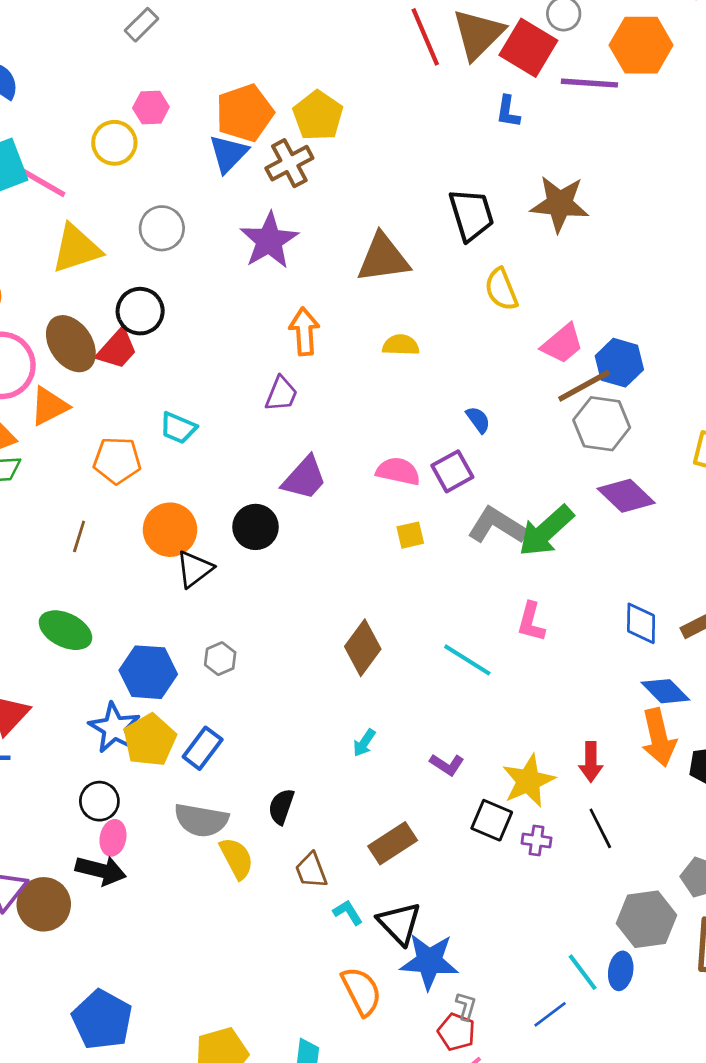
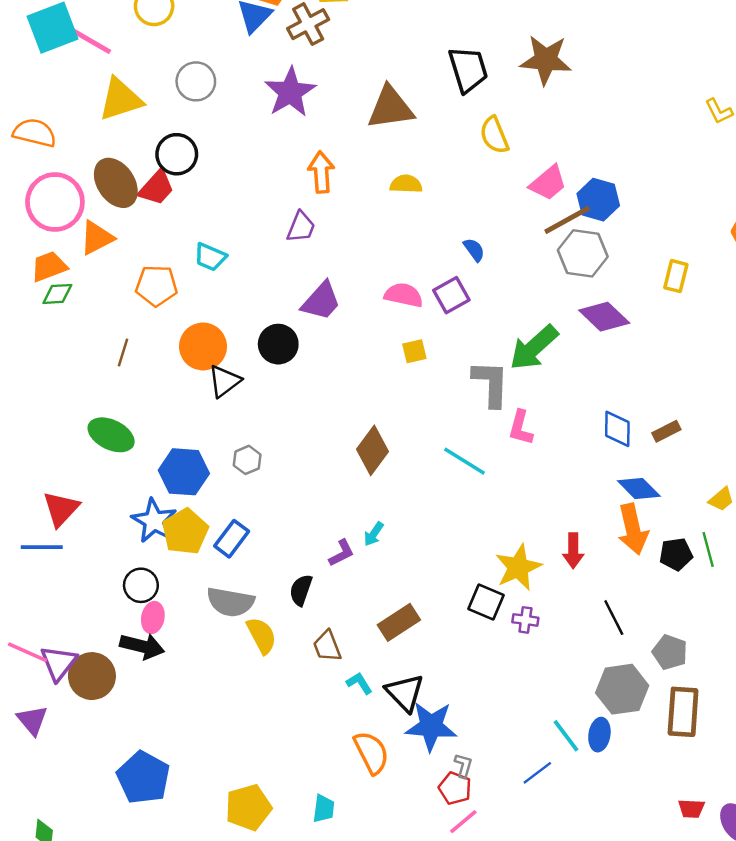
gray L-shape: (497, 526) -> (491, 383), moved, turned 60
purple L-shape: (447, 765) -> (342, 553), moved, turned -60
black line: (600, 828) -> (614, 618), moved

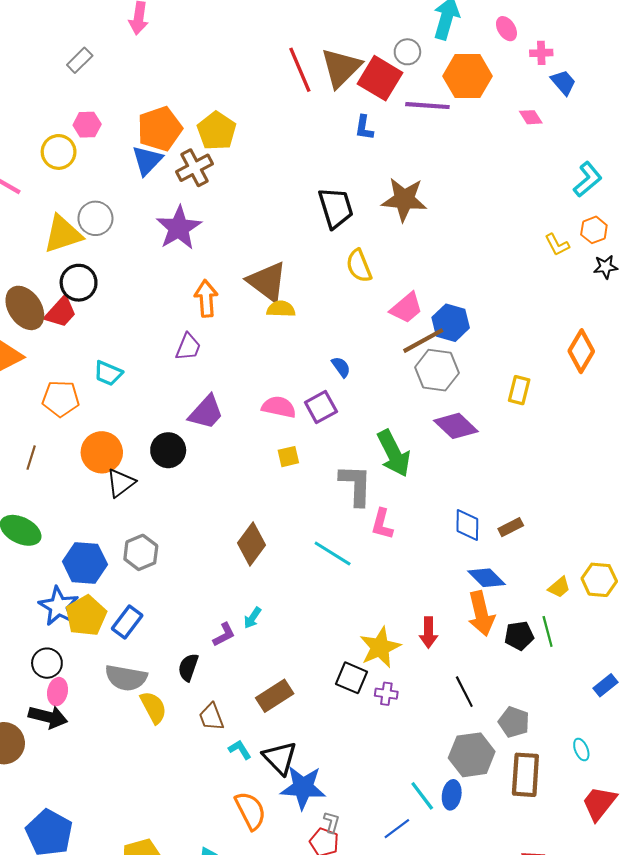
yellow triangle: (121, 99) -> (63, 234), moved
brown triangle: (390, 108) -> (267, 282), moved, turned 45
green arrow: (534, 348) -> (394, 453), turned -75
gray hexagon: (247, 460) -> (141, 552), size x1.4

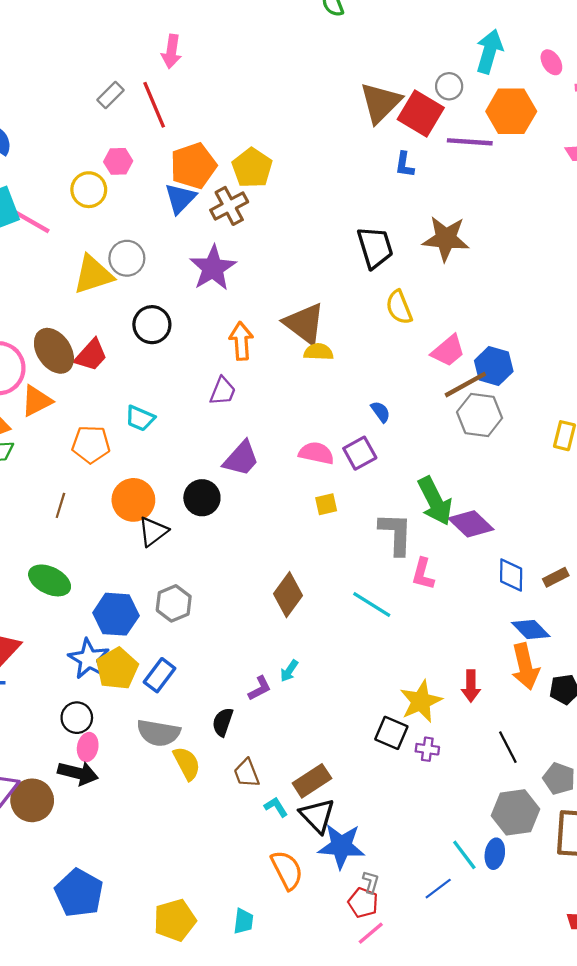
red line: (300, 70) -> (154, 105), moved
black circle: (79, 283) -> (152, 325), moved
purple diamond: (456, 426) -> (471, 524), moved
brown rectangle: (275, 696) -> (312, 781), moved

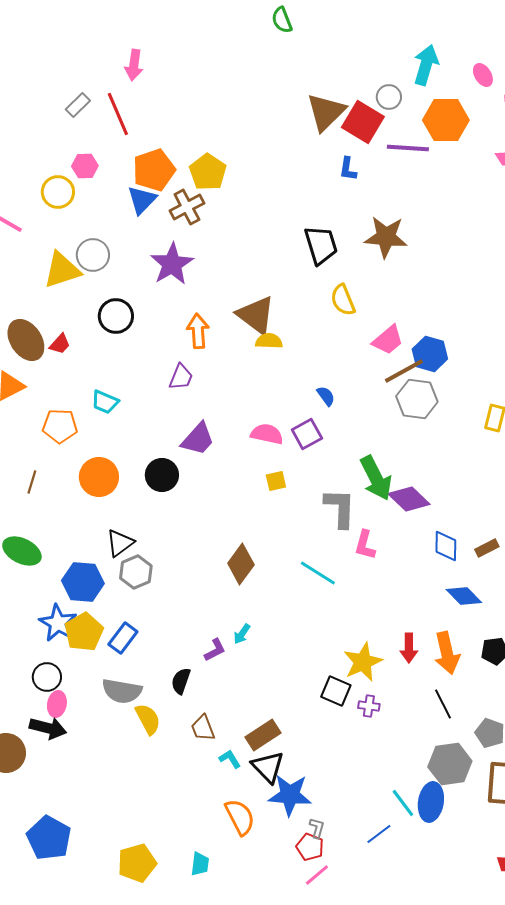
red trapezoid: (91, 355) -> (60, 344), size x0.7
black triangle: (153, 531) -> (120, 543), moved
orange arrow: (525, 666) -> (447, 653), moved
blue ellipse: (495, 854) -> (431, 802), size x1.4

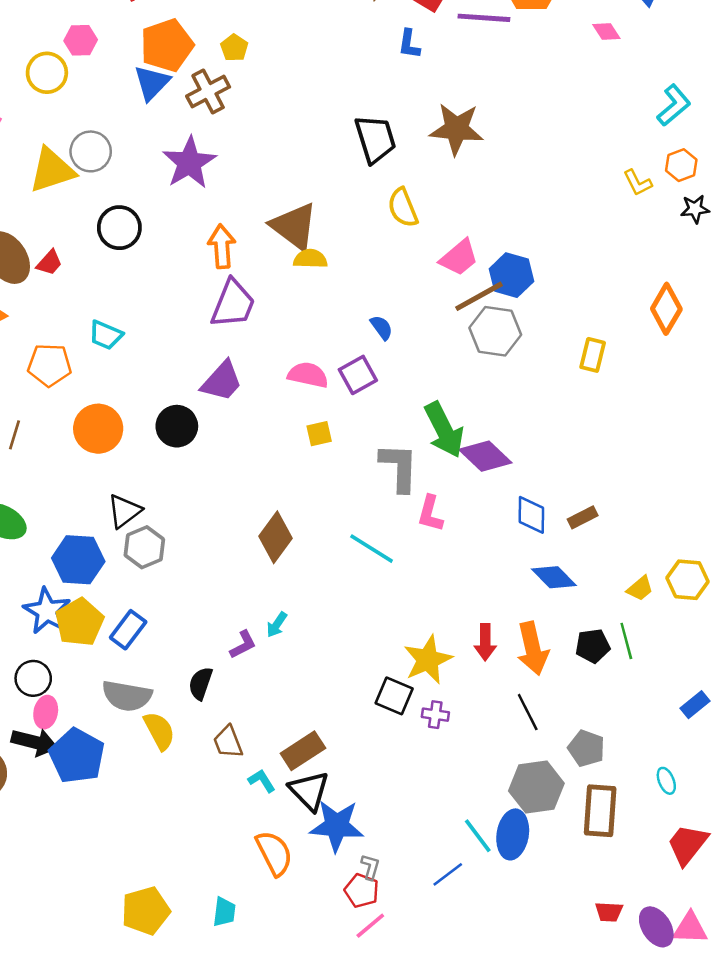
yellow pentagon: (208, 172) -> (234, 48), size x0.6
purple trapezoid: (181, 377) -> (233, 304), moved, size x1.5
blue pentagon: (49, 838) -> (77, 756), moved

